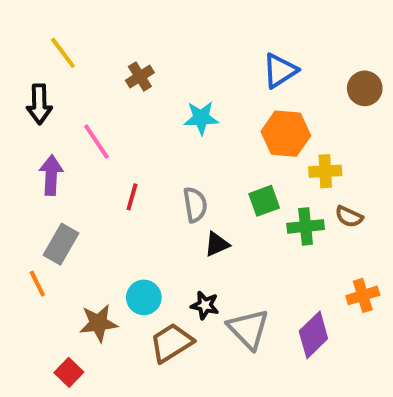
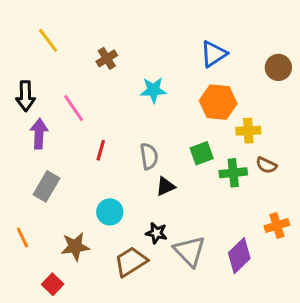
black arrow: (39, 104) -> (25, 96), moved
orange line: (37, 284) -> (22, 238), moved
cyan circle: (144, 297) -> (110, 212), moved

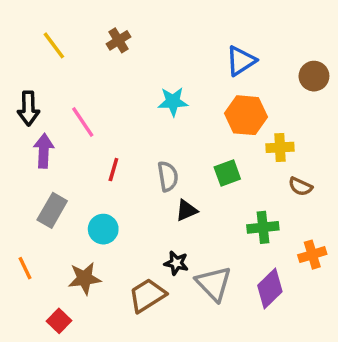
brown cross: (107, 58) -> (118, 40), moved
green cross: (233, 173) -> (263, 227), moved
cyan circle: (110, 212) -> (103, 229), moved

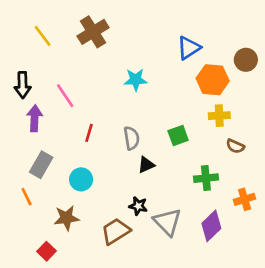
brown cross: (118, 40) -> (93, 32), size x1.6
orange hexagon: (246, 115) -> (213, 80), moved
orange line: (25, 268) -> (27, 197), moved

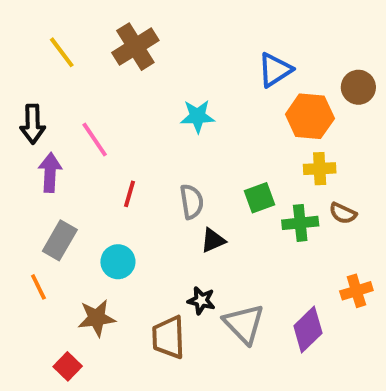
green cross: (206, 178) -> (300, 223), moved
brown trapezoid: (116, 231) -> (168, 337), turned -60

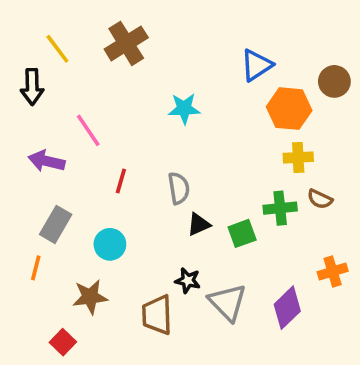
black arrow: (33, 124) -> (32, 87), moved
purple arrow: (50, 173) -> (47, 161), turned -80
green square: (259, 198) -> (242, 233), moved
orange line: (38, 287) -> (36, 268), turned 40

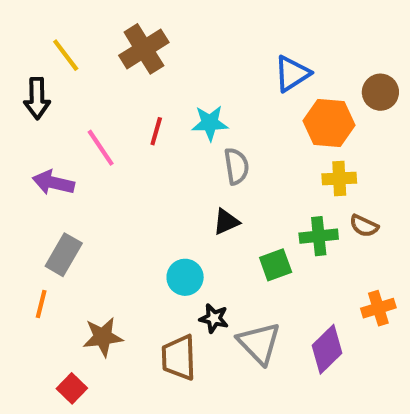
red line: (121, 181) -> (156, 131), moved
gray semicircle: (179, 188) -> (236, 166), moved
black triangle: (199, 224) -> (226, 222), moved
cyan circle: (110, 244) -> (185, 277), moved

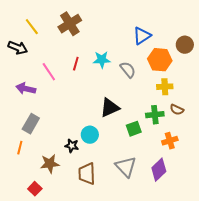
black arrow: (37, 98) -> (18, 48), turned -66
gray semicircle: (236, 166) -> (128, 70), moved, turned -30
black triangle: (226, 222) -> (110, 108), size x1.5
orange cross: (378, 308) -> (170, 141), moved
black star: (214, 318) -> (72, 146), moved

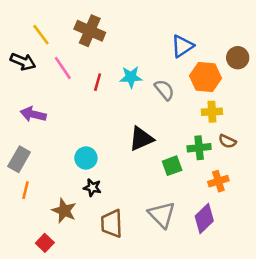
brown cross: (70, 24) -> (90, 31), turned -35
pink line: (49, 72) -> (63, 68), moved
gray rectangle: (31, 124) -> (19, 159), moved
cyan circle: (90, 135) -> (86, 158), moved
brown star: (50, 164) -> (64, 211), turned 30

